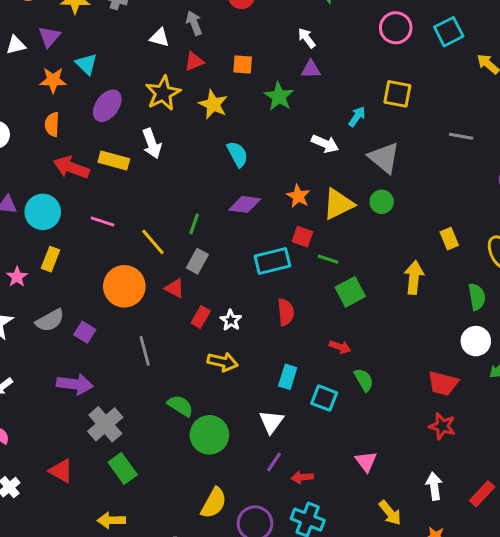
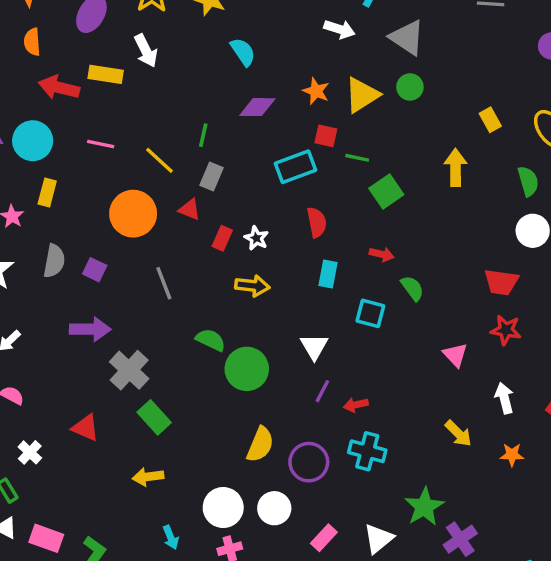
gray semicircle: (50, 320) -> (54, 261), turned -44
cyan rectangle: (288, 377) -> (328, 274), moved
pink triangle: (366, 461) -> (455, 355), moved

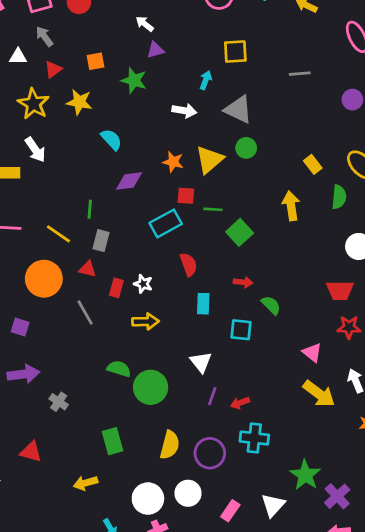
green semicircle: (528, 181) -> (339, 197), moved, turned 30
gray line: (164, 283) -> (85, 313), moved
gray cross: (129, 370) -> (59, 402), size x0.6
green rectangle: (154, 417) -> (113, 441), moved, turned 35
yellow arrow: (458, 433) -> (319, 394), moved, size x1.4

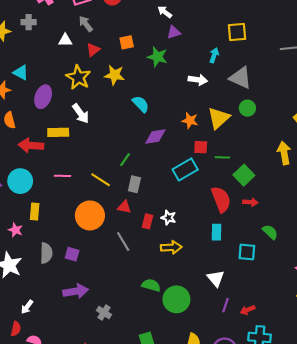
green line: (90, 209) -> (125, 160), turned 32
red semicircle: (189, 264) -> (221, 199), moved, size x1.4
red arrow: (243, 282) -> (250, 202), moved

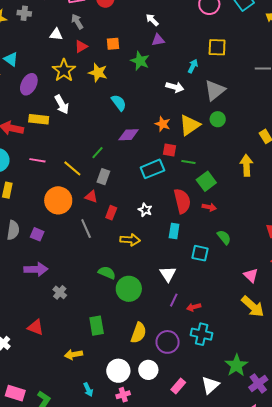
gray triangle: (241, 78) -> (215, 90), turned 50
white star: (169, 218) -> (145, 210), moved

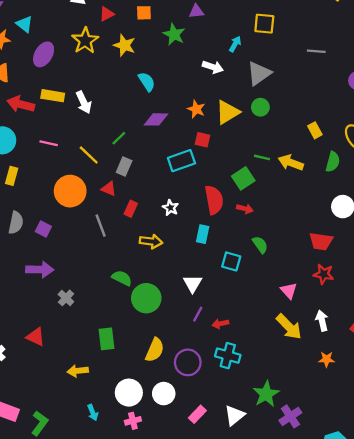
white arrow: (62, 104) -> (84, 102), moved
green line: (188, 162) -> (262, 157), moved
yellow arrow: (246, 165) -> (291, 163), turned -70

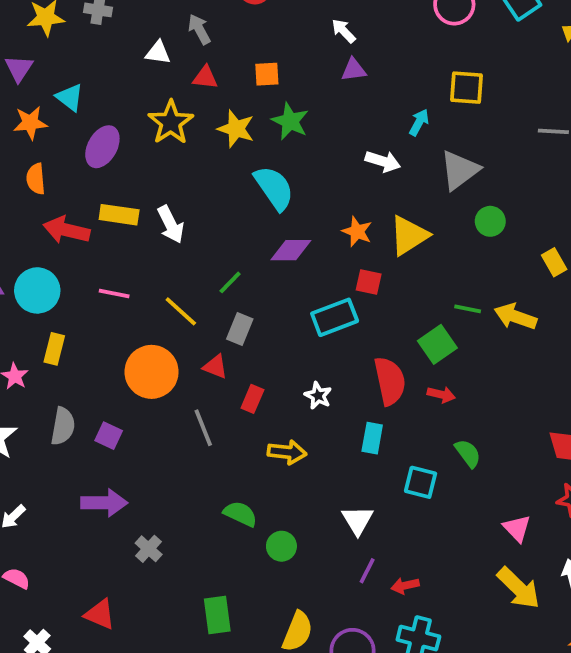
red triangle: (107, 14) -> (205, 78), turned 35
green star: (174, 34) -> (290, 121), moved
cyan semicircle: (147, 82) -> (274, 188), size x1.4
green circle: (260, 107) -> (490, 221), moved
green circle: (146, 298) -> (281, 546), size x0.6

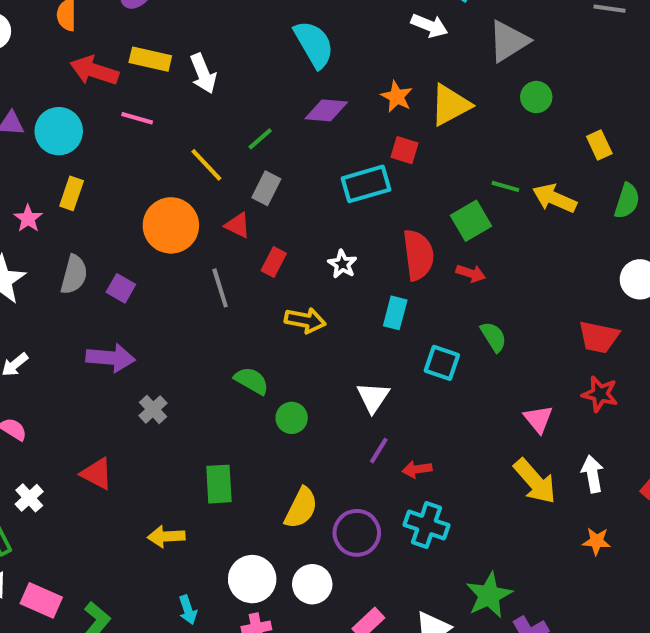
pink line: (114, 293) -> (137, 118), moved

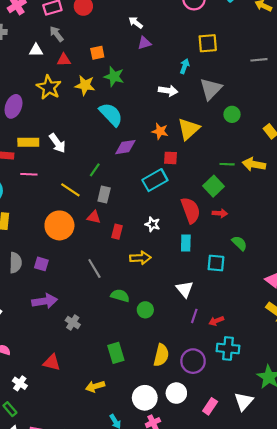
gray line: (220, 288) -> (94, 269), moved

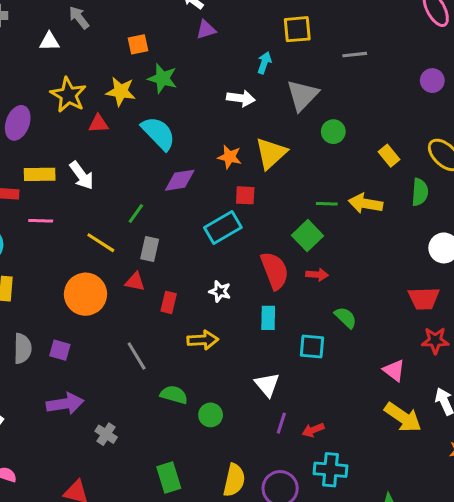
red triangle: (64, 60) -> (98, 124), moved
gray line: (259, 60) -> (355, 55), moved

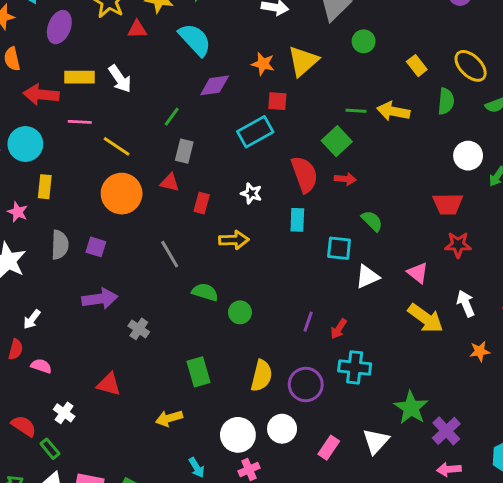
yellow line: (101, 243) -> (117, 146), moved
white triangle: (267, 385) -> (367, 277), moved, turned 45
red arrow: (313, 430) -> (339, 329), turned -36

